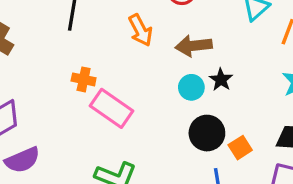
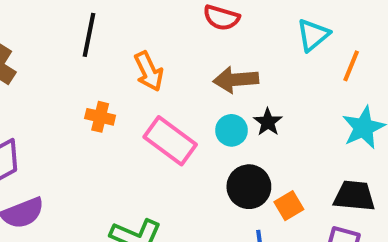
orange arrow: (140, 30) -> (149, 71), moved
pink rectangle: (111, 108) -> (170, 141), moved

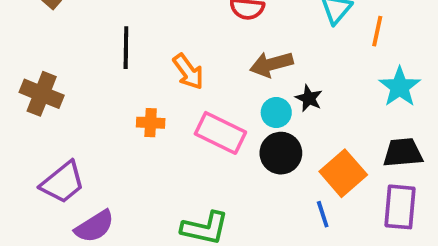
black circle: (249, 187) -> (281, 153), moved
orange square: (289, 206) -> (343, 173), size x1.6

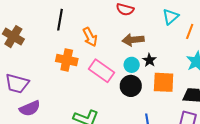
orange cross: (151, 123) -> (67, 60), size x1.5
orange square: (343, 173) -> (164, 82), moved, turned 35
purple trapezoid: (63, 182) -> (17, 83), turned 45

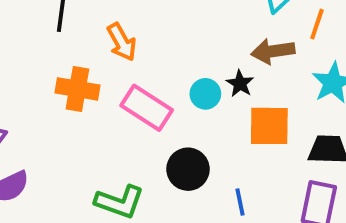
brown arrow: (133, 40) -> (273, 51), moved
black circle: (131, 86) -> (188, 169), moved

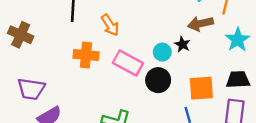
orange square: (269, 126) -> (201, 88), moved
black circle: (188, 169) -> (158, 80), moved

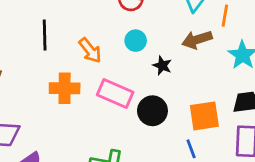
black star: (182, 44) -> (162, 66), moved
cyan circle: (162, 52) -> (136, 41), moved

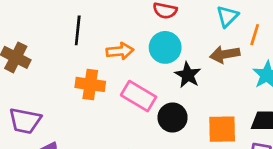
cyan circle: (136, 41) -> (165, 47), size x1.5
orange arrow: (90, 50) -> (120, 51), turned -65
black star: (162, 66) -> (188, 75), size x1.4

